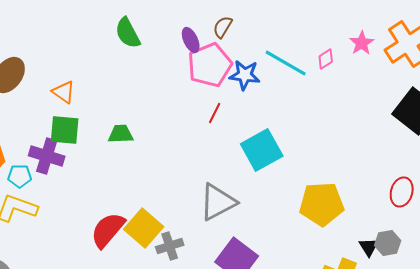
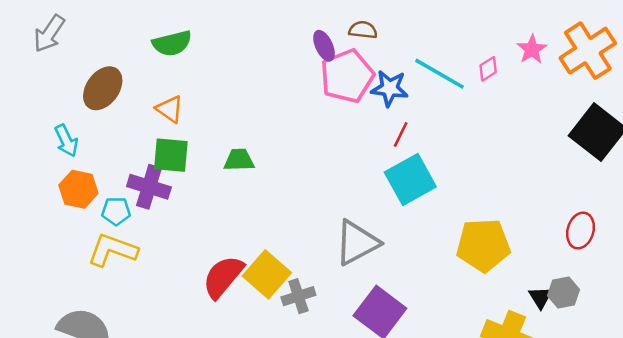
brown semicircle: (223, 27) -> (363, 30), turned 65
green semicircle: (128, 33) -> (172, 43), moved, turned -76
red line: (215, 113) -> (401, 134), moved

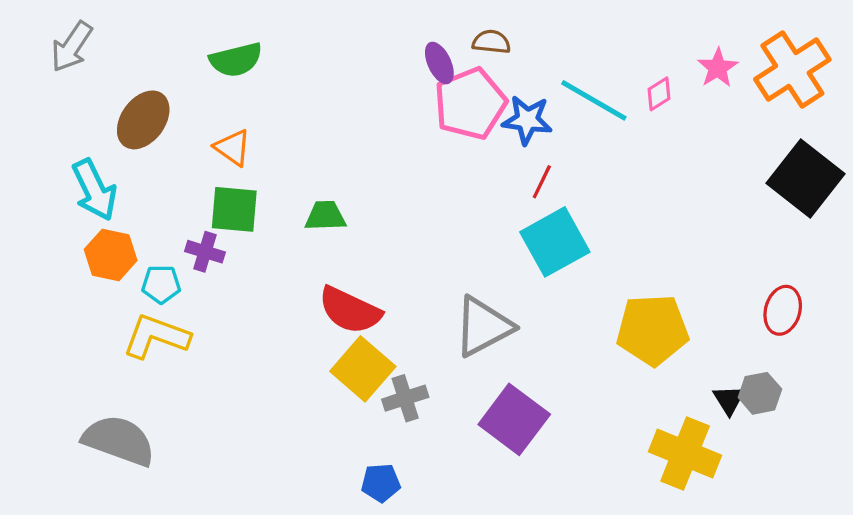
cyan arrow: (66, 141) -> (94, 190), size x1.4
purple cross: (149, 187) -> (205, 252), size x0.7
red semicircle: (223, 277) -> (350, 310), moved, turned -105

